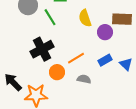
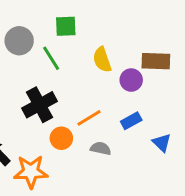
blue triangle: (126, 64) -> (162, 143), moved

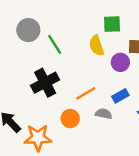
green square: (66, 26) -> (112, 24), moved
orange circle: (61, 138) -> (70, 119), moved
gray semicircle: (101, 148) -> (104, 114), moved

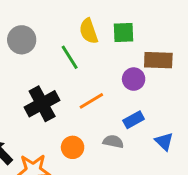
green line: (55, 44) -> (70, 57), moved
yellow semicircle: (96, 46) -> (89, 31), moved
orange line: (86, 93) -> (91, 101), moved

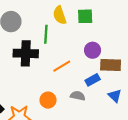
green line: (70, 57) -> (46, 34), turned 36
brown rectangle: (158, 60) -> (111, 65), moved
black cross: (42, 104) -> (26, 53), moved, turned 30

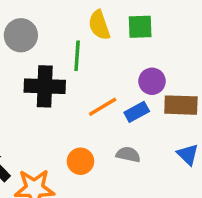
blue rectangle: (93, 80) -> (137, 112), moved

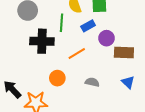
blue rectangle: (137, 112) -> (88, 26), moved
orange circle: (80, 161) -> (57, 78), moved

